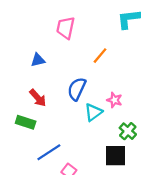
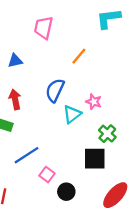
red arrow: (38, 98) -> (15, 99), turned -150

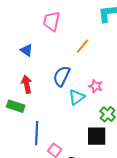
blue triangle: (15, 61) -> (27, 50), turned 48
blue line: (26, 155) -> (37, 133), turned -55

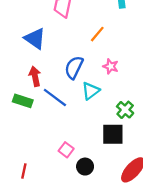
blue triangle: (27, 50) -> (35, 39), size x1.5
pink star: (96, 86) -> (111, 66), moved
blue line: (37, 133) -> (55, 98), moved, turned -55

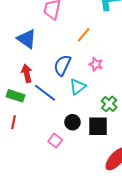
black circle: (85, 167) -> (72, 122), moved
red line: (24, 171) -> (14, 122), moved

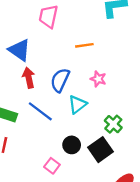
orange line: (84, 35) -> (84, 45), turned 42
red arrow: (27, 73) -> (29, 78), moved
black square: (98, 126) -> (101, 150), turned -35

